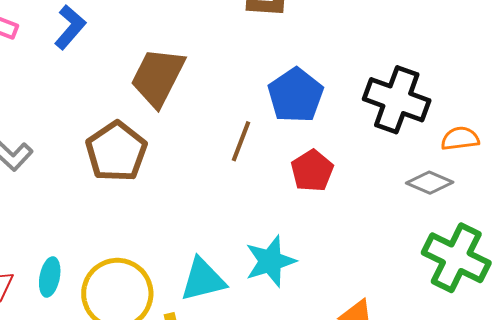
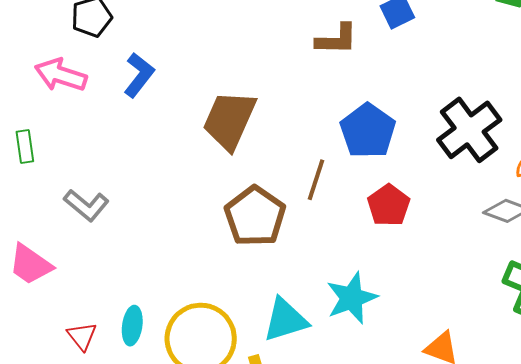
black cross: (397, 100) -> (469, 130), turned 36
brown pentagon: (116, 152) -> (255, 216), moved

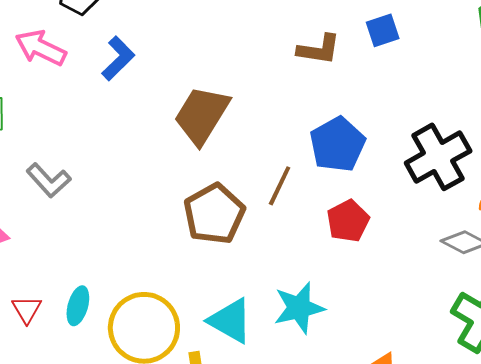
cyan triangle: (285, 320) -> (230, 321), turned 39

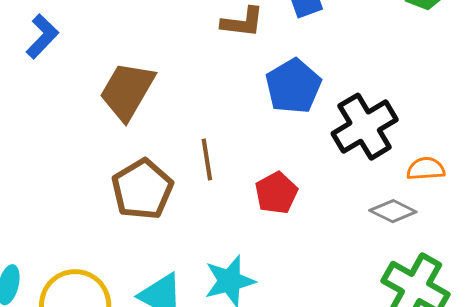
blue pentagon: (338, 144) -> (293, 86), moved
brown line: (280, 186) -> (207, 160), turned -33

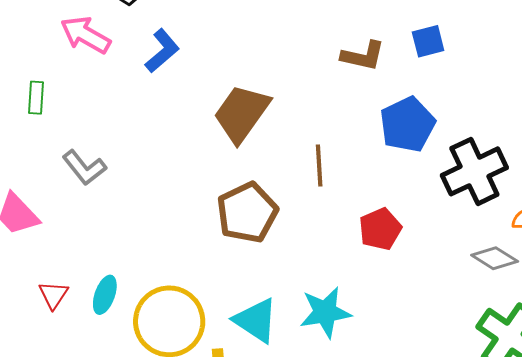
brown line: (207, 160) -> (319, 166), moved

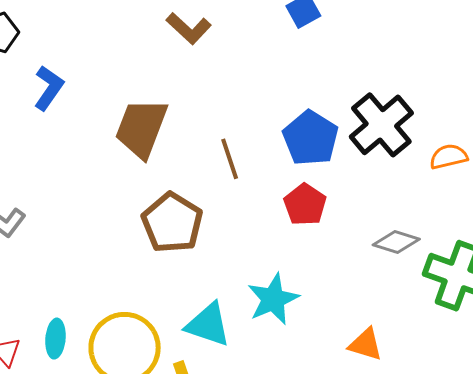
brown L-shape: (363, 56) -> (189, 28), moved, turned 45
blue pentagon: (407, 124) -> (311, 138), moved
gray diamond: (495, 258) -> (396, 242), moved

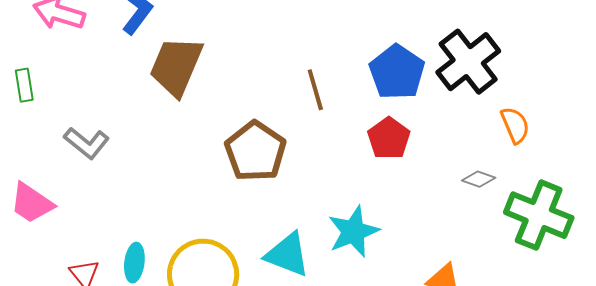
brown trapezoid: (141, 128) -> (176, 66), moved
orange semicircle: (449, 157) -> (515, 125), moved, turned 78
gray diamond: (396, 242) -> (479, 179), size x0.7

